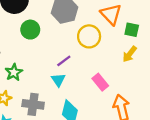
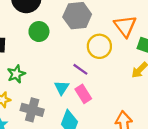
purple line: (64, 61) -> (80, 69), moved, turned 64
pink rectangle: (100, 82) -> (83, 94), moved

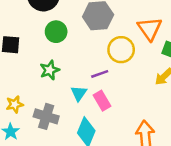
purple line: (80, 69) -> (100, 74), turned -56
green star: (16, 74) -> (50, 70), moved

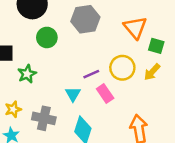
yellow circle: (121, 50) -> (122, 68), moved
green star: (50, 70) -> (27, 74), moved
pink rectangle: (102, 101) -> (105, 94), moved

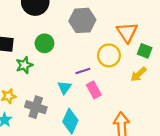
green circle: (47, 37) -> (44, 43), moved
yellow circle: (122, 68) -> (109, 55), moved

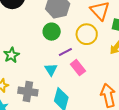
green circle: (44, 43) -> (52, 32), moved

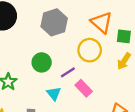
green circle: (52, 32) -> (42, 62), moved

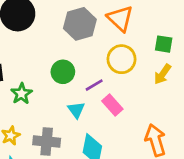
orange triangle: (102, 22) -> (120, 18), moved

